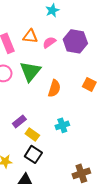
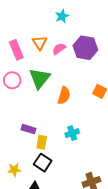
orange triangle: (30, 36) -> (40, 43), turned 49
purple rectangle: (19, 121) -> (28, 129), turned 56
yellow rectangle: (32, 134) -> (42, 142), turned 64

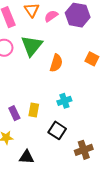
purple rectangle: (28, 129) -> (14, 113), moved, turned 48
black square: (43, 163) -> (57, 130), moved

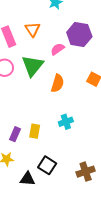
pink semicircle: (51, 16) -> (58, 49), moved
purple rectangle: (14, 113) -> (15, 134), turned 48
black square: (57, 130) -> (47, 165), moved

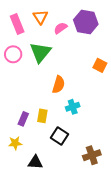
pink semicircle: (58, 49) -> (61, 28), moved
orange semicircle: (58, 83) -> (59, 85), moved
black square: (47, 165) -> (60, 136), moved

